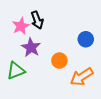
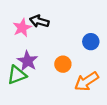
black arrow: (37, 20) -> (39, 21), turned 126
purple star: (31, 47) -> (28, 61), moved

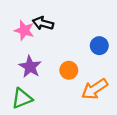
pink star: (22, 28) -> (24, 30), turned -30
green triangle: (17, 75) -> (22, 98), moved

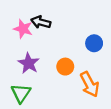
orange arrow: (95, 89) -> (90, 84), turned -85
green triangle: (22, 98) -> (21, 93), turned -35

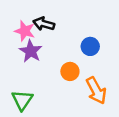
blue circle: (94, 43) -> (90, 46), moved
purple star: (29, 63) -> (31, 51), moved

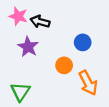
pink star: (25, 31) -> (18, 16), moved

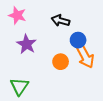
black arrow: (40, 22) -> (61, 21), moved
orange arrow: (88, 83) -> (85, 57), moved

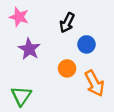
black arrow: (61, 21) -> (67, 23), turned -78
orange arrow: (85, 57) -> (95, 83), moved

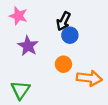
blue circle: (87, 44) -> (70, 35), moved
orange arrow: (95, 83) -> (89, 78), turned -55

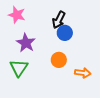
orange arrow: (89, 78) -> (83, 73), size x0.7
green triangle: (20, 90) -> (19, 68), moved

